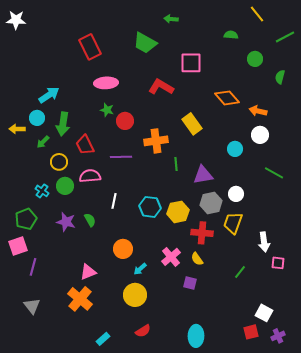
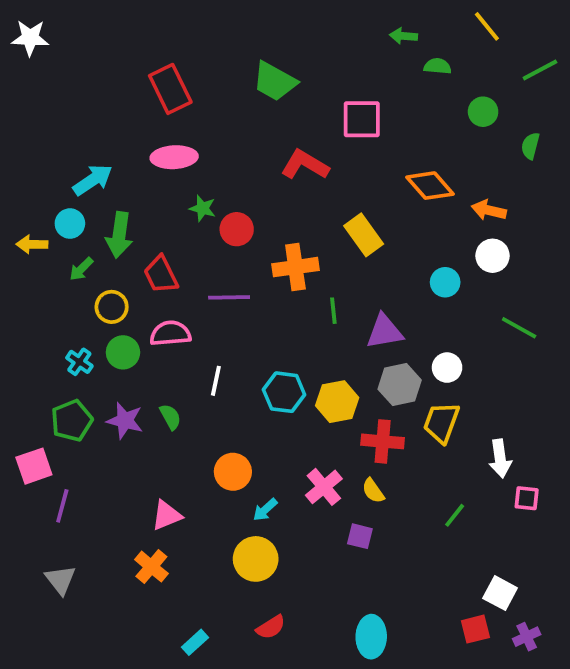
green arrow: (171, 19) -> (403, 36), moved
pink ellipse: (106, 83) -> (174, 157), moved
green pentagon: (26, 219) -> (72, 421), moved
orange cross: (80, 299) -> (151, 567), size x0.7

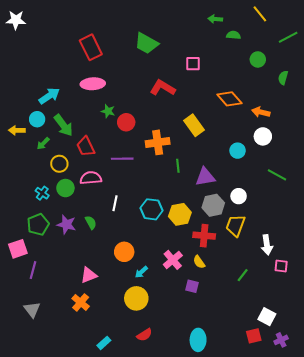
pink square: (362, 119) -> (193, 64), size x0.7
green arrow: (119, 235) -> (63, 125), turned -45

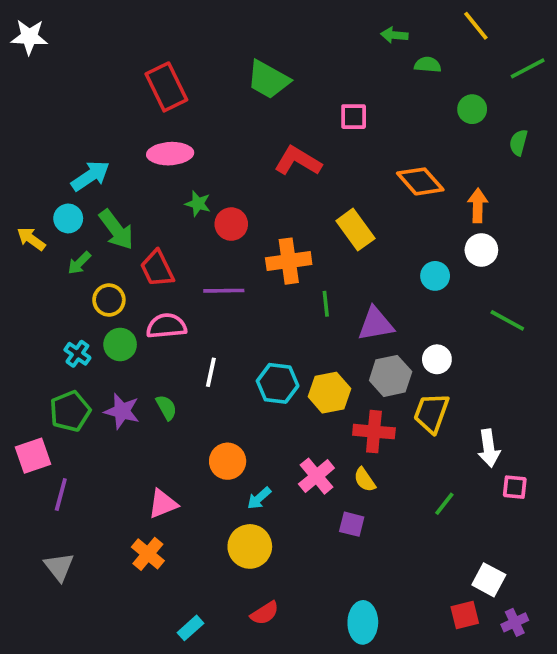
orange arrow: (261, 112) -> (478, 206), turned 78
yellow arrow: (17, 130) -> (31, 239), turned 35

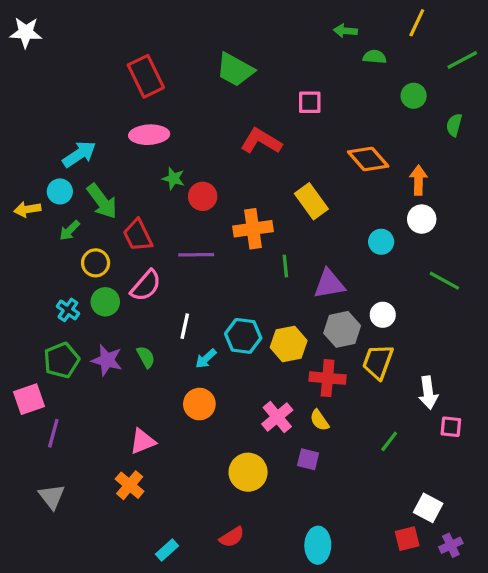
yellow line: (476, 26) -> (417, 23), turned 64
yellow arrow: (31, 239) -> (27, 209), turned -45
pink semicircle: (166, 326) -> (146, 286), turned 136
cyan arrow: (259, 498) -> (206, 359), moved
yellow circle: (250, 546) -> (248, 472), moved

